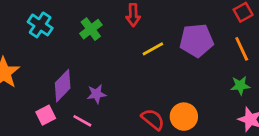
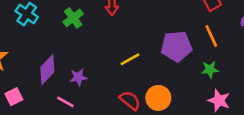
purple pentagon: (197, 40) -> (176, 46), moved
yellow line: (153, 49) -> (130, 59), moved
pink square: (46, 115) -> (14, 97), moved

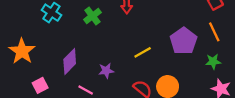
purple pentagon: (176, 46) -> (184, 41), turned -30
purple star: (78, 77) -> (106, 71), moved

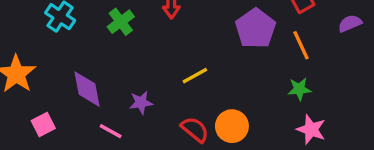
purple pentagon: (184, 41) -> (256, 28), moved
purple diamond: (70, 62) -> (87, 89), turned -55

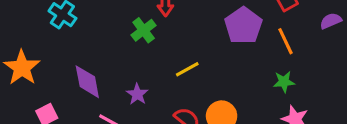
green cross: (121, 22) -> (144, 30), moved
purple star: (141, 103) -> (137, 94), turned -30

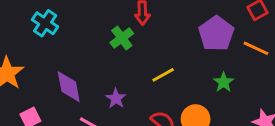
orange line: (286, 41) -> (256, 48), turned -40
green star: (284, 82) -> (224, 82), moved, turned -30

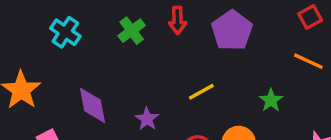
purple pentagon: (216, 34) -> (232, 31), moved
green cross: (122, 38) -> (132, 31), moved

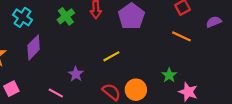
green star: (271, 100) -> (169, 75), moved
purple diamond: (93, 105) -> (34, 47), moved, turned 55

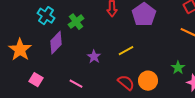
green cross: (66, 16) -> (76, 22), moved
purple star: (76, 74) -> (94, 57), moved
pink square: (11, 89) -> (36, 80), turned -32

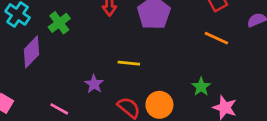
yellow line: (126, 51) -> (129, 63), turned 35
purple star: (94, 57) -> (94, 84), moved

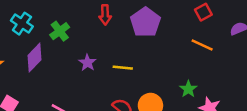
purple star: (94, 84) -> (87, 63), moved

